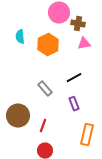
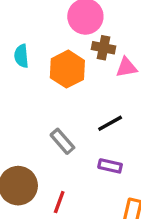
brown cross: (78, 24) -> (103, 48), moved
purple rectangle: (74, 104) -> (110, 166), turned -56

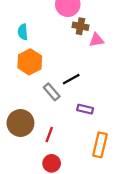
orange hexagon: (67, 69) -> (30, 62), moved
black line: (110, 123) -> (71, 79), moved

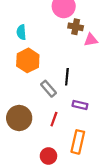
black line: (71, 79) -> (67, 77), turned -56
red line: (49, 135) -> (54, 119), moved
orange rectangle: (100, 145) -> (78, 142), moved

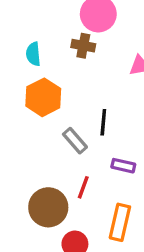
brown cross: (76, 27) -> (83, 46), moved
brown circle: (19, 118) -> (48, 207), moved

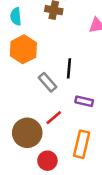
red line: (83, 187) -> (54, 118), turned 30

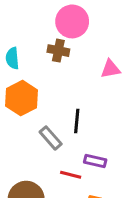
red line: (54, 118) -> (71, 175), moved, turned 54

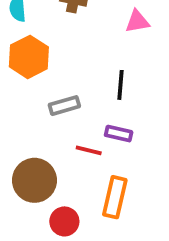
black line: (77, 121) -> (120, 85), moved
gray rectangle: (51, 138) -> (64, 106), turned -65

